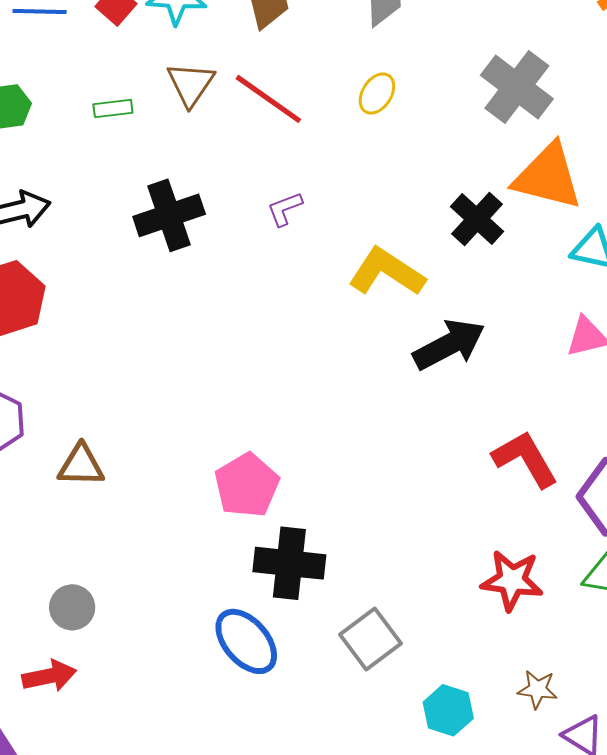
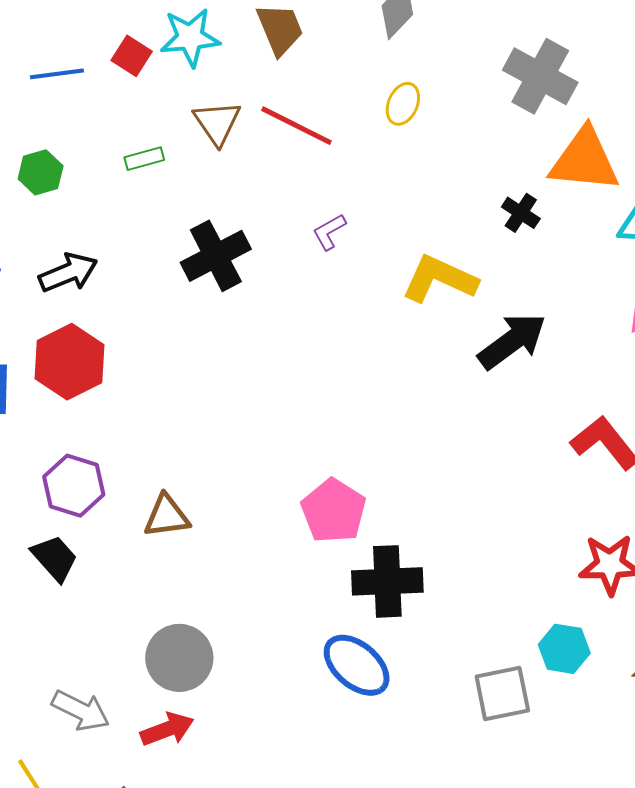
black cross: (477, 219) -> (521, 213), size x0.7
gray circle: (72, 607) -> (179, 658), size x1.5
gray square: (371, 639) -> (502, 693), moved, turned 34
cyan hexagon: (448, 710) -> (564, 649), moved

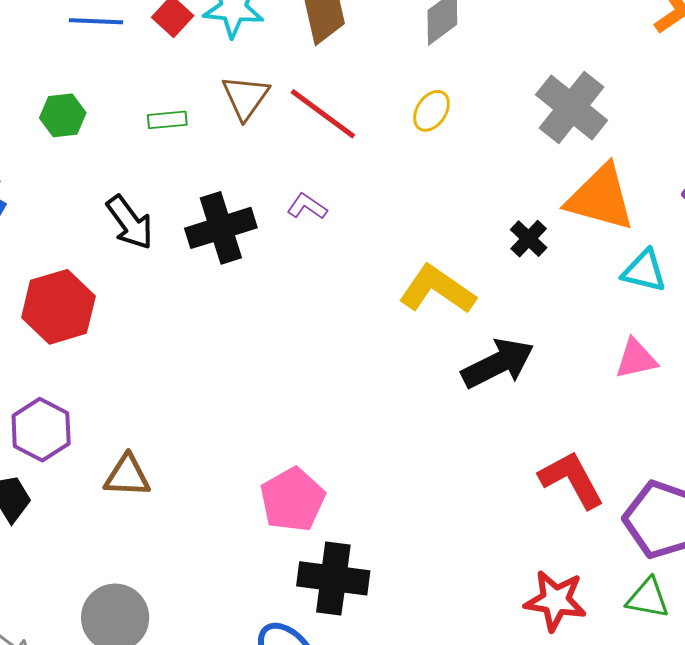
purple L-shape: (329, 232) -> (307, 206), moved, turned 54
black arrow: (68, 273) -> (130, 222), moved, turned 66

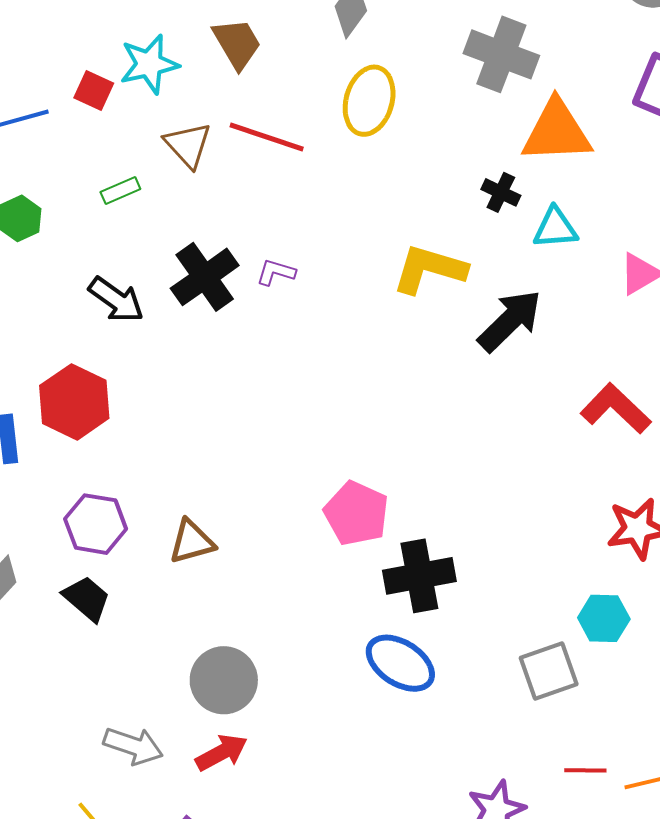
yellow ellipse: (431, 111) -> (369, 101), size x1.6
purple L-shape: (307, 206) -> (276, 272), moved
cyan triangle: (644, 271) -> (555, 228), moved

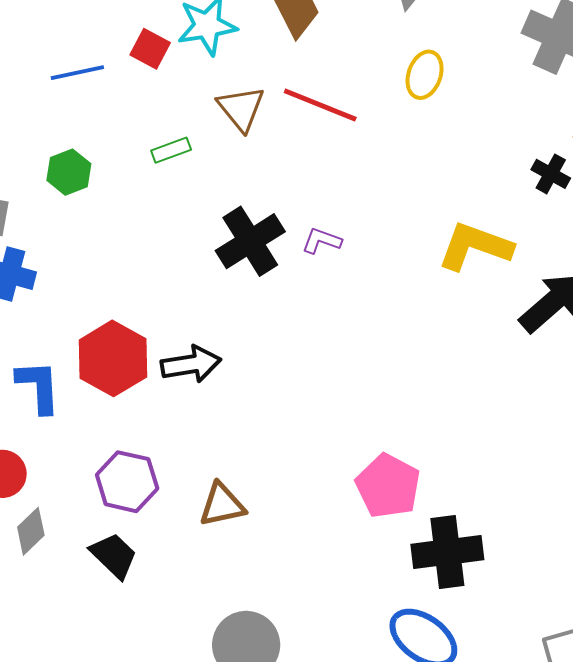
yellow ellipse: (369, 101) -> (425, 75), size x0.7
black arrow: (116, 300) -> (191, 364), moved, turned -48

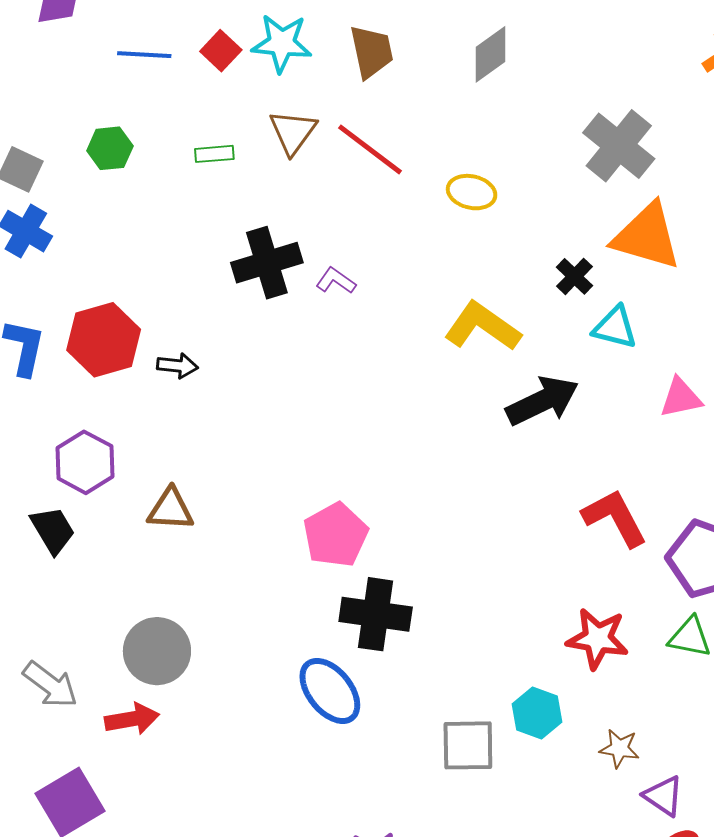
yellow ellipse: (425, 75) -> (472, 192), moved, turned 69
black arrow: (191, 364) -> (177, 366), size x0.7

